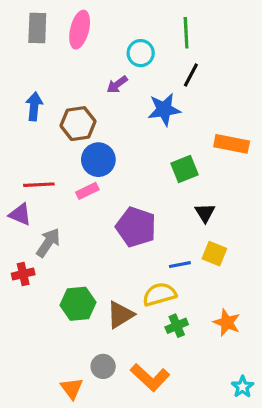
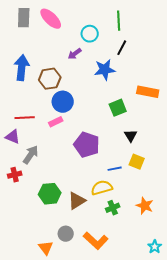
pink ellipse: (80, 30) -> (51, 19), turned -60
blue arrow: (34, 106) -> (22, 68), size x1.4

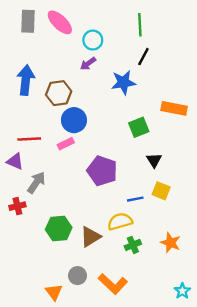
cyan circle: (90, 34) -> (93, 40), moved

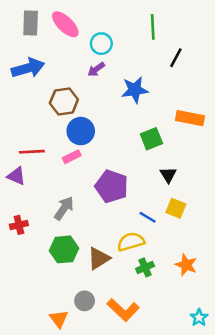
black line: (143, 57) -> (176, 58), moved
blue arrow: (26, 80) -> (28, 68), moved, turned 68
gray arrow: (36, 183) -> (64, 208), moved
blue line: (135, 199) -> (148, 217), turned 42

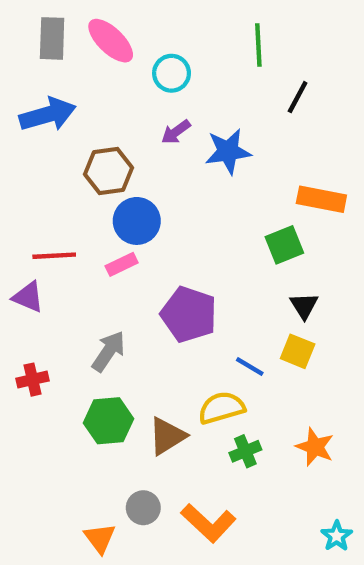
purple arrow: (96, 69) -> (176, 132), moved
green square: (151, 139) -> (284, 245), moved
black triangle: (168, 175) -> (304, 306), moved

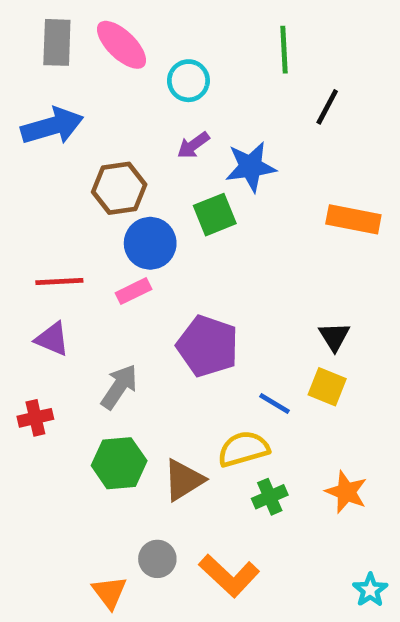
green square: (284, 245) -> (215, 215), moved
purple triangle: (28, 297) -> (52, 339), moved

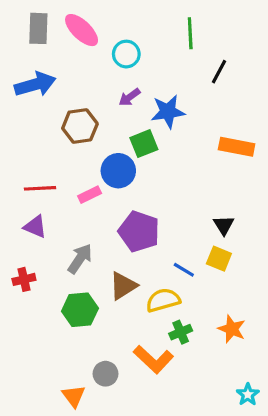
blue circle: (150, 243) -> (118, 171), moved
brown triangle: (184, 480) -> (123, 286), moved
orange L-shape: (229, 576) -> (153, 359), moved

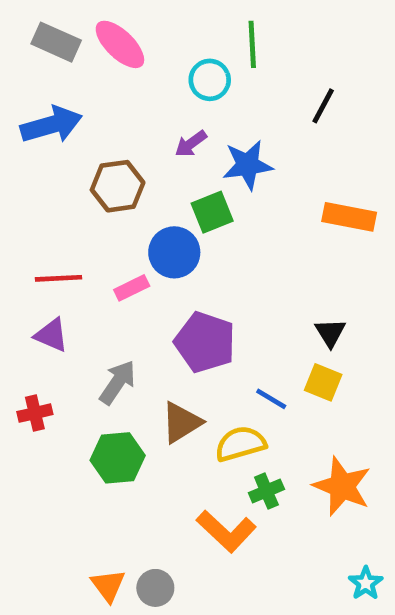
gray rectangle: (38, 28) -> (56, 42), turned -68
green line: (190, 33) -> (252, 44), moved
cyan circle: (126, 54) -> (210, 80), moved
orange star: (232, 329) -> (342, 486), size x1.4
gray circle: (105, 374) -> (155, 588), moved

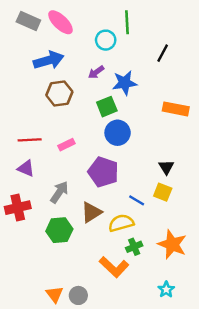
blue arrow: (51, 125) -> (49, 60), moved
blue circle: (174, 252) -> (118, 133), moved
red cross: (35, 413) -> (18, 208), size x1.5
cyan star: (366, 583) -> (166, 290), moved

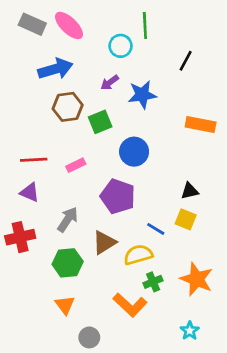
green square: (107, 107) -> (100, 122), moved
black triangle: (166, 167) -> (190, 191), turned 49
orange triangle: (55, 294) -> (65, 305), moved

